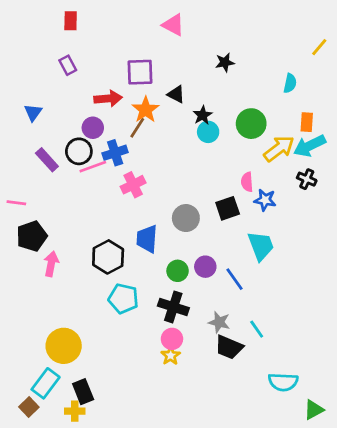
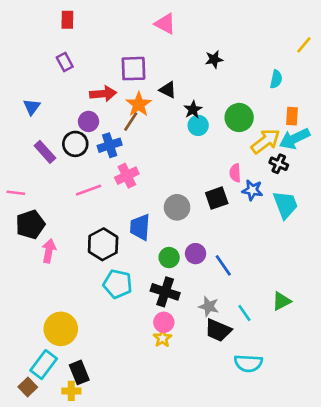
pink line: (93, 167) -> (89, 190), moved
black cross: (307, 179) -> (279, 164), moved
cyan trapezoid: (261, 246) -> (285, 205), moved
cyan semicircle: (283, 382) -> (248, 363), moved
green triangle: (314, 410) -> (281, 301), moved

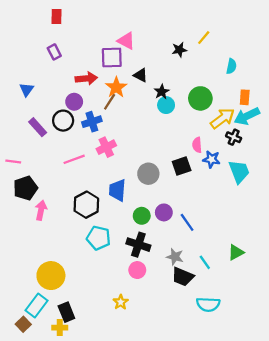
pink triangle: (165, 24) -> (126, 41), moved
yellow line: (304, 45) -> (204, 38), moved
yellow star: (162, 338) -> (121, 302), moved

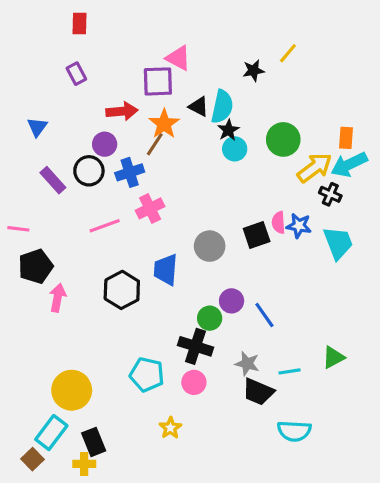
cyan semicircle: (231, 66) -> (222, 107), moved, size x1.5
pink semicircle: (197, 145) -> (279, 223), moved
green circle: (142, 216) -> (210, 318), moved
cyan pentagon: (99, 238) -> (147, 375), moved
cyan line: (205, 262) -> (290, 371), turned -64

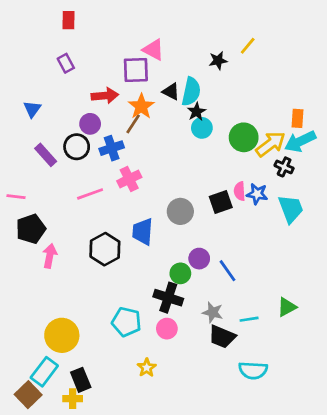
green circle: (283, 139) -> (244, 137), moved
brown square: (32, 459) -> (28, 395), size x1.4

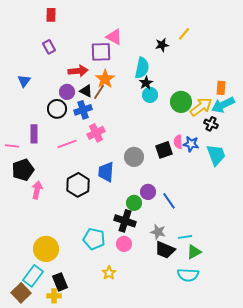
black triangle: (171, 92) -> (86, 91), moved
purple rectangle: (46, 155) -> (34, 134), moved, turned 42
green triangle: (287, 307) -> (194, 252), moved

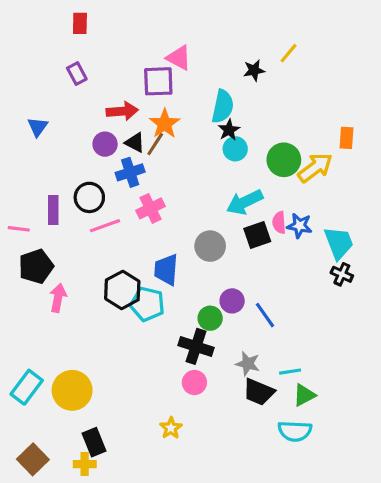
cyan arrow: (223, 105) -> (245, 202), moved
black circle: (57, 109) -> (89, 197), moved
black cross: (211, 124) -> (342, 274), moved
cyan pentagon: (94, 239) -> (147, 304), moved
cyan rectangle: (33, 276) -> (27, 387), moved

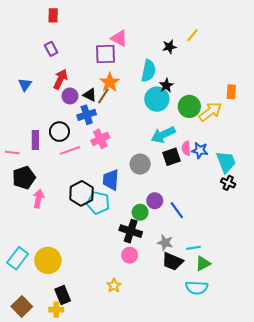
red arrow: (122, 111) -> (60, 79), moved, turned -60
black star: (229, 130) -> (166, 85), moved
cyan circle: (235, 149) -> (157, 99), size x1.5

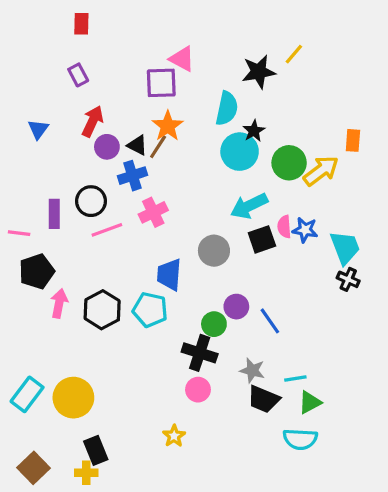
black star: (169, 47) -> (259, 72), size x1.5
black hexagon: (81, 193) -> (102, 310), moved

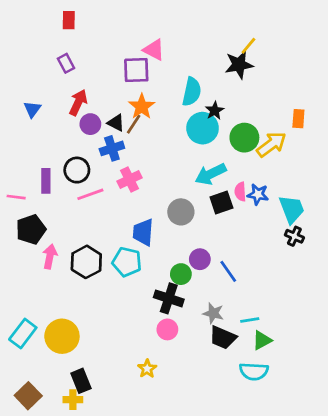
black star: (259, 72) -> (239, 65), moved

